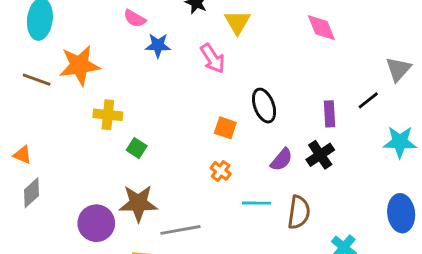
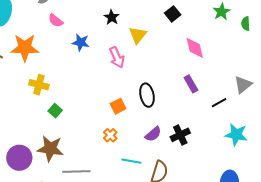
pink semicircle: (135, 18) -> (56, 21), moved
purple rectangle: (330, 114) -> (191, 84), moved, turned -36
orange square: (225, 128) -> (118, 106), turned 35

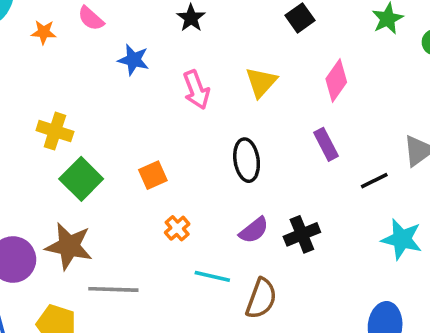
yellow triangle: (138, 35) -> (261, 82), moved
orange star: (25, 48) -> (44, 32), moved, size x0.5
pink diamond: (195, 48) -> (336, 80), turned 45
orange square: (118, 106) -> (153, 175), moved
green square: (55, 111) -> (81, 179), size x1.6

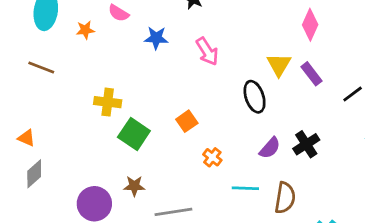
yellow triangle: (261, 82) -> (279, 65), moved
brown star: (69, 246) -> (134, 186), size x0.6

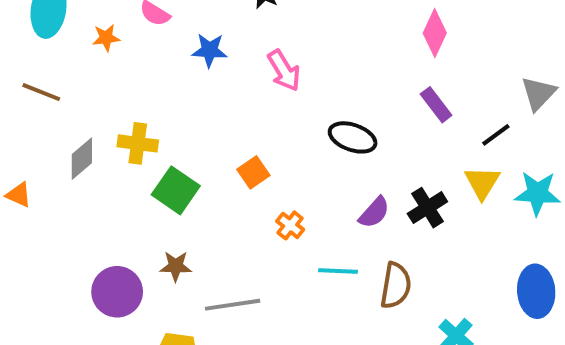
yellow triangle: (279, 65) -> (482, 182), moved
black ellipse: (255, 97) -> (353, 137), turned -52
gray diamond: (34, 174) -> (82, 159), moved

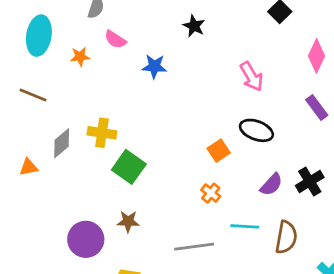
pink arrow: (284, 71) -> (252, 77), moved
orange square: (253, 172) -> (219, 151), moved
orange triangle: (19, 195) -> (29, 167), moved, turned -36
gray line: (233, 305) -> (194, 247), moved

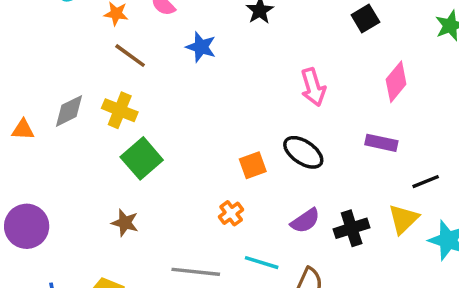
brown line: (33, 95) -> (130, 56), moved
purple rectangle: (317, 108) -> (381, 143), turned -55
purple circle: (86, 239) -> (27, 226), moved

